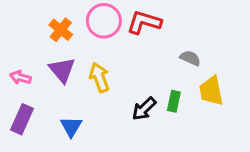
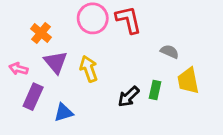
red L-shape: (144, 22) -> (128, 20), turned 60
orange cross: (61, 30) -> (41, 33), moved
purple rectangle: (22, 119) -> (33, 97), moved
blue triangle: (71, 127) -> (64, 113), turned 42

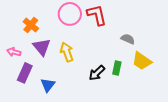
yellow trapezoid: (188, 81) -> (142, 61), turned -45
blue triangle: (64, 113) -> (48, 85), turned -35

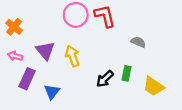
orange cross: (31, 25) -> (14, 27), moved
yellow trapezoid: (142, 61) -> (154, 86), moved

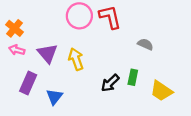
pink arrow: (15, 56) -> (17, 50), moved

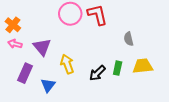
gray semicircle: (145, 44) -> (129, 39), turned -128
yellow arrow: (76, 59) -> (67, 64), moved
yellow trapezoid: (161, 91) -> (143, 66), moved, turned 140

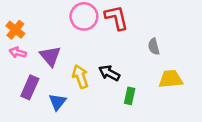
green rectangle: (118, 68) -> (130, 96), moved
black arrow: (97, 73) -> (109, 73), moved, turned 72

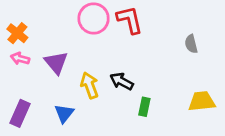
gray semicircle: (154, 47) -> (191, 44), moved
yellow trapezoid: (171, 79) -> (202, 101), moved
purple rectangle: (30, 87) -> (20, 113), moved

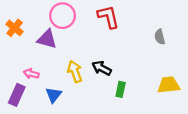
pink circle: (94, 18) -> (63, 16), moved
pink arrow: (20, 59) -> (31, 74), moved
purple triangle: (56, 63) -> (47, 39), moved, turned -35

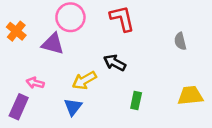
black arrow: (102, 68) -> (115, 63), moved
yellow arrow: (75, 71) -> (84, 80), turned -100
blue triangle: (54, 95) -> (73, 107), moved

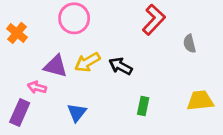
red L-shape: (122, 19) -> (154, 20), moved, turned 56
purple triangle: (53, 44) -> (56, 66), moved
yellow arrow: (84, 80) -> (87, 62), moved

